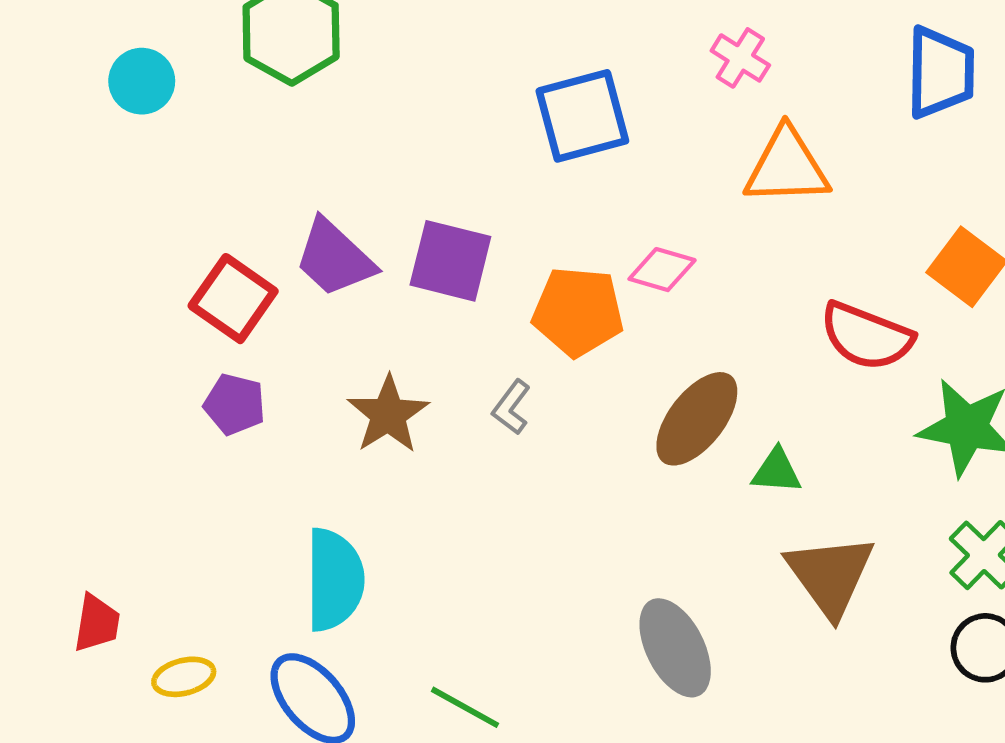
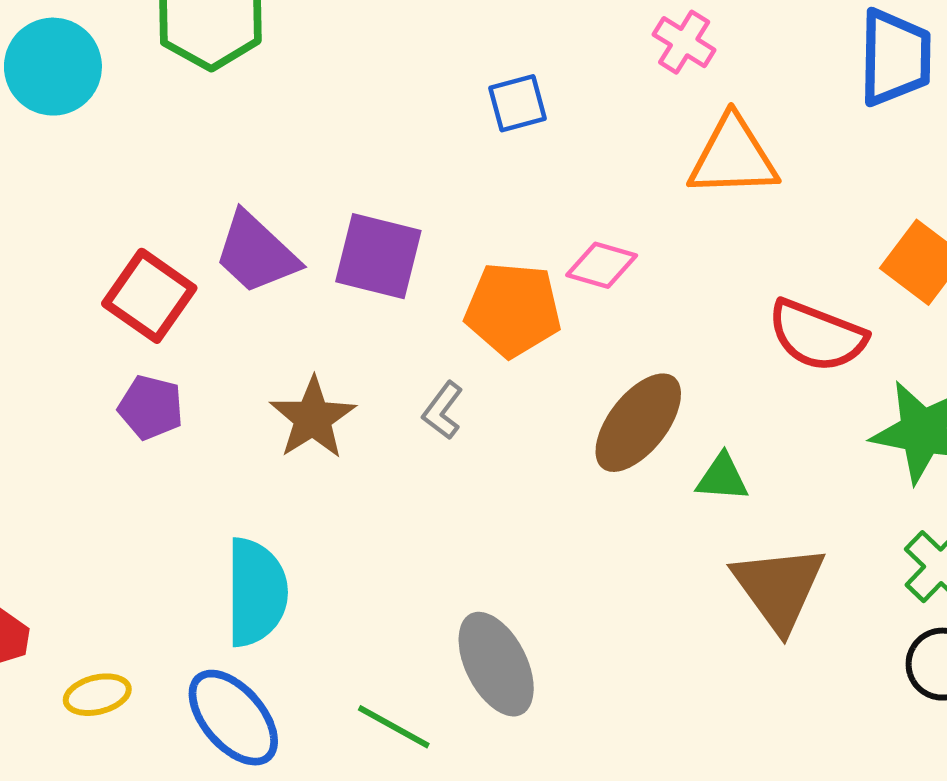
cyan circle: (142, 81) -> (53, 67), size x1.4
blue square: (582, 116) -> (518, 103), size x0.6
gray ellipse: (675, 648) -> (496, 664), moved

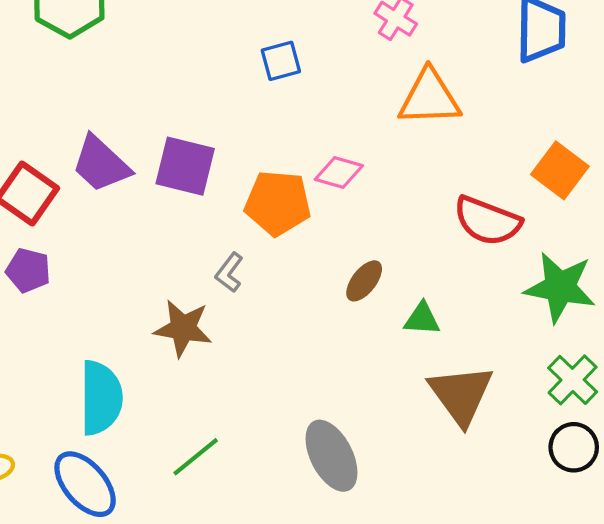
brown star: (313, 418) -> (183, 328), moved, turned -30
brown ellipse: (638, 423) -> (364, 281), size x0.6
gray ellipse: (496, 664) -> (331, 456), moved
green line: (394, 727) -> (196, 457), moved, turned -68

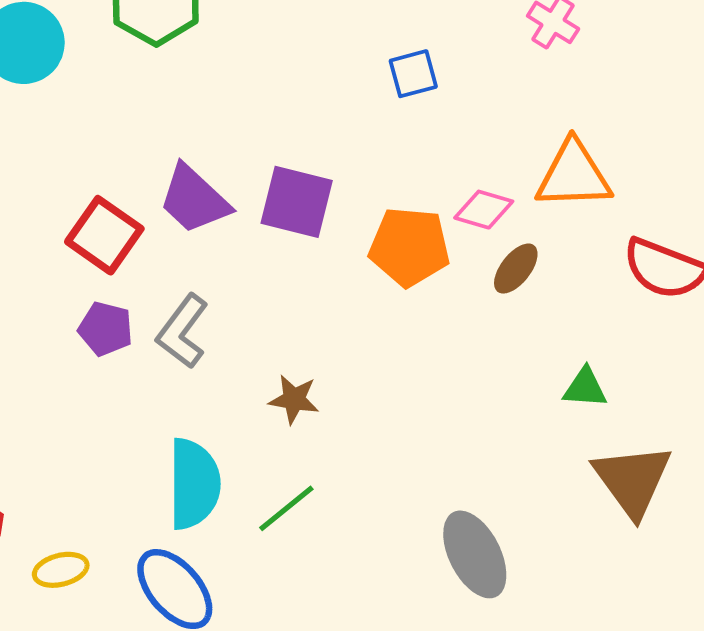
orange triangle: (429, 98) -> (574, 175), moved
gray L-shape: (229, 272) -> (182, 331), moved, size x1.5
brown ellipse: (364, 281) -> (516, 269), moved
brown star: (183, 328) -> (294, 399), size x0.7
green line: (196, 457) -> (286, 508), moved

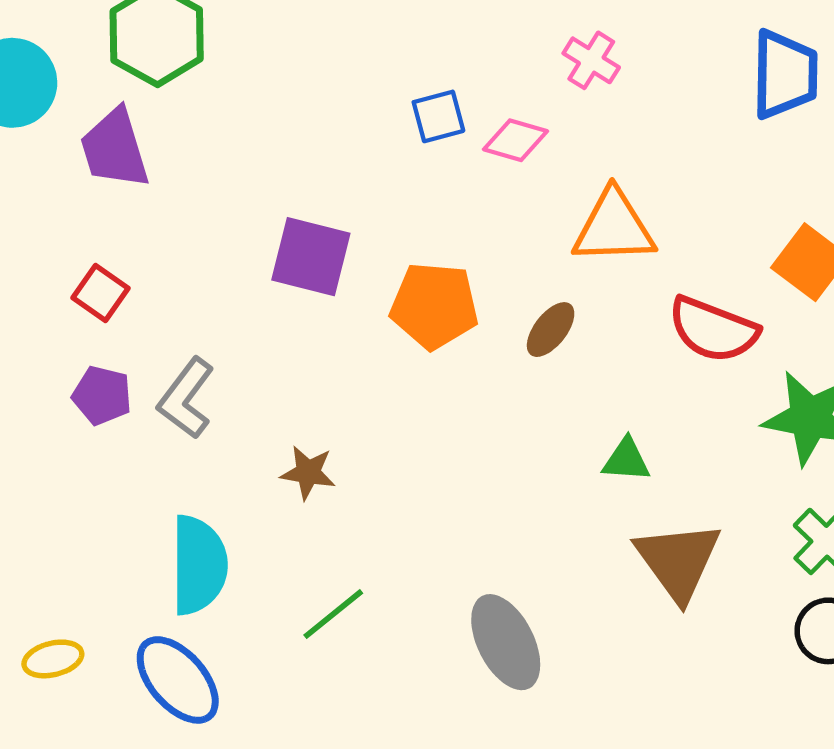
purple trapezoid: (194, 199) -> (115, 149), moved, turned 30
pink diamond: (484, 210) -> (516, 140), moved
red square: (104, 235) -> (101, 293), size x0.7
green line: (286, 508) -> (333, 614), moved

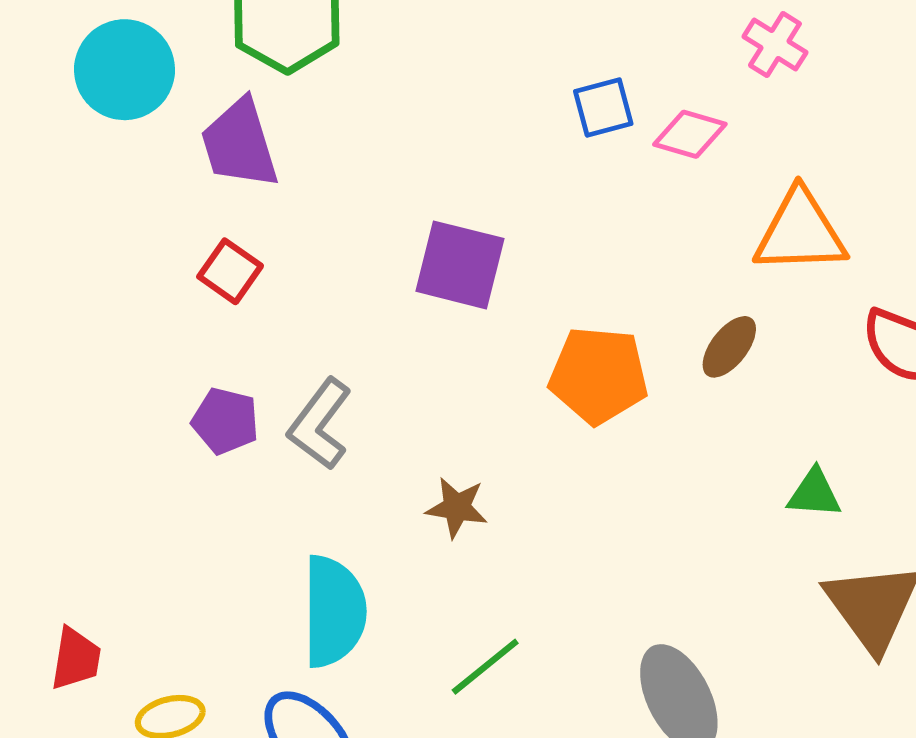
red square: (101, 293) -> (230, 271), moved
orange pentagon: (434, 306) -> (599, 375), moved

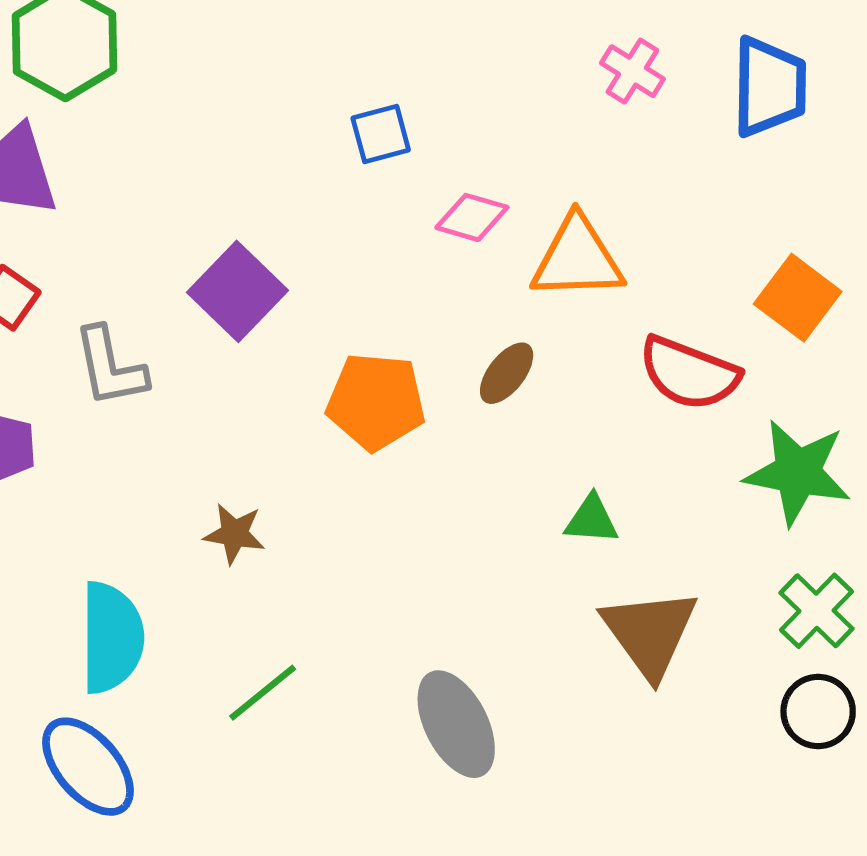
pink cross: (775, 44) -> (632, 71), moved
pink diamond: (690, 134) -> (472, 217), moved
purple square: (460, 265) -> (237, 291), turned 30
gray L-shape: (320, 424) -> (110, 367), moved, turned -48

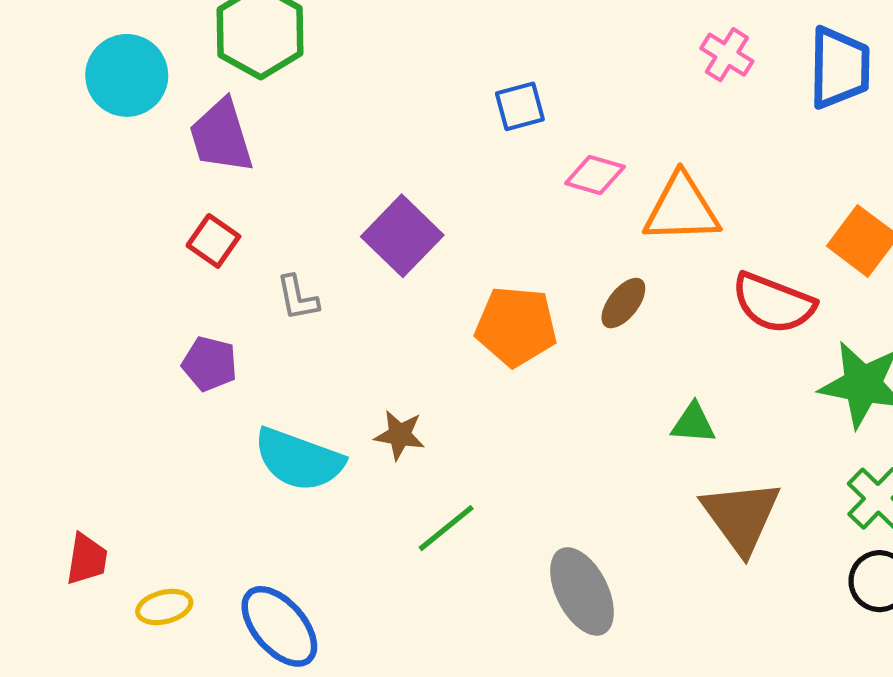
gray L-shape: (110, 367) -> (297, 298), size x0.7
cyan semicircle: (112, 638) -> (299, 460), moved, turned 110
green line: (263, 693) -> (446, 528), moved

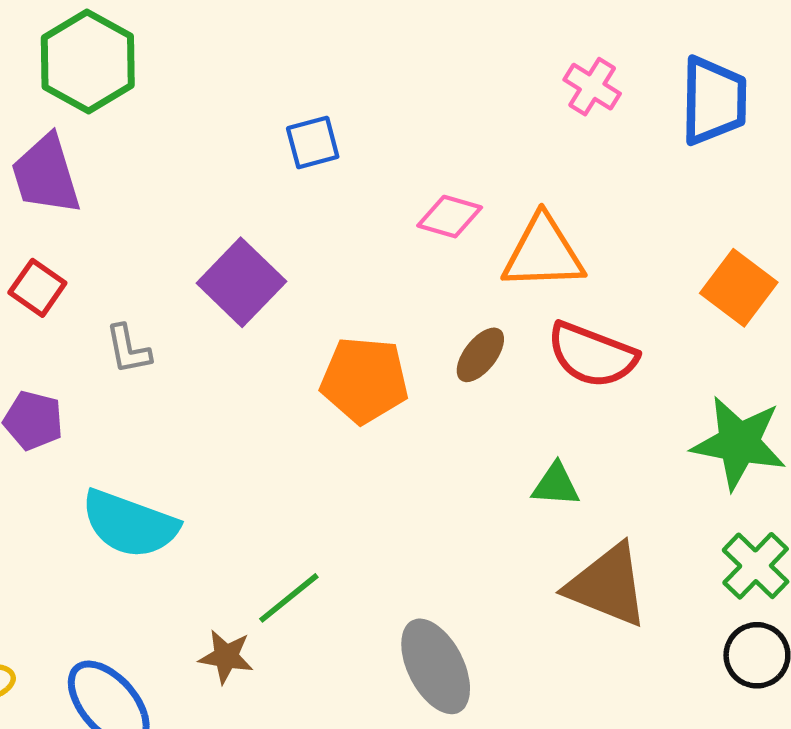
blue square: (520, 106) -> (313, 143), moved
red semicircle: (773, 303) -> (592, 355), moved
brown star: (400, 435) -> (226, 657), moved
brown triangle: (741, 516) -> (607, 585), turned -32

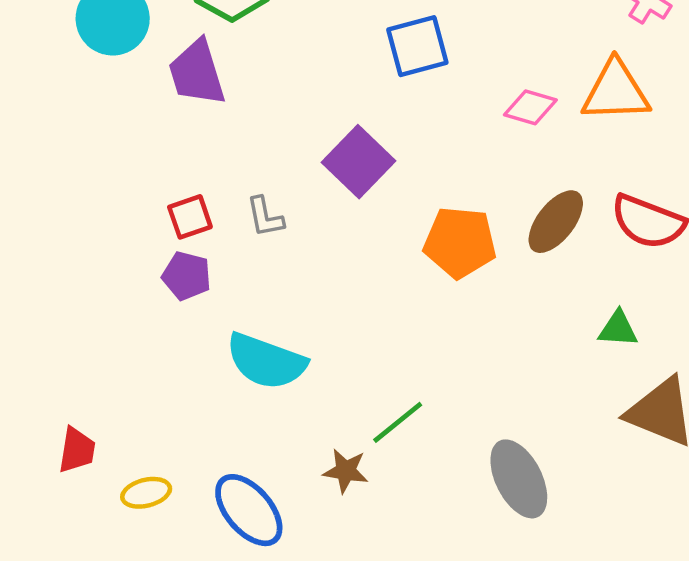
blue square: (313, 143) -> (417, 46), size x1.4
orange triangle: (543, 253) -> (616, 91), moved
red square: (37, 288) -> (190, 217), moved, turned 36
brown ellipse: (480, 355) -> (556, 222), size x1.4

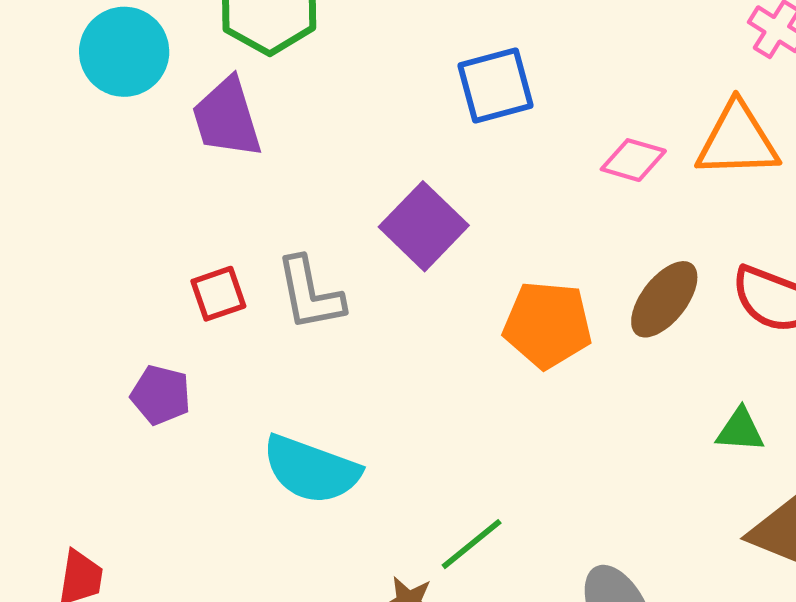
gray L-shape: (265, 217) -> (310, 294), size x1.5
purple pentagon: (186, 276) -> (161, 395), moved

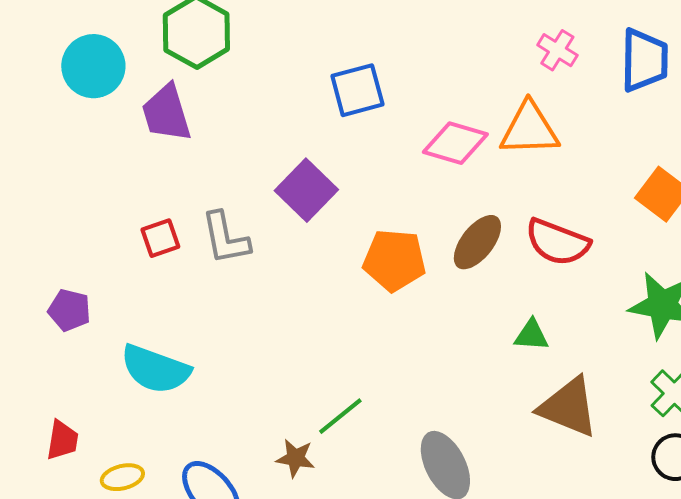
pink diamond: (633, 160) -> (455, 143), size x1.4
purple pentagon: (161, 395) -> (69, 310), moved
cyan semicircle: (311, 470) -> (155, 369), moved

